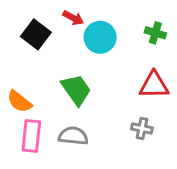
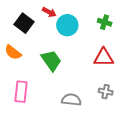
orange semicircle: (19, 102) -> (13, 52), moved
gray cross: (142, 128) -> (106, 92), moved
gray semicircle: (73, 136) -> (71, 100), moved

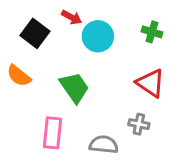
red triangle: (104, 57) -> (151, 83), turned 35
pink rectangle: (21, 92) -> (53, 133), moved
gray cross: (106, 92) -> (139, 124), moved

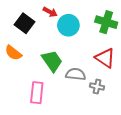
green cross: (152, 32) -> (106, 22), size x1.5
gray semicircle: (104, 145) -> (76, 74), moved

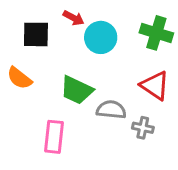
black square: (25, 23) -> (36, 34), turned -36
green trapezoid: (52, 61) -> (77, 90), turned 150

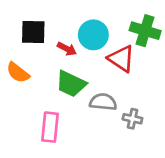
red arrow: (74, 18) -> (67, 49), moved
red triangle: (155, 86) -> (121, 59), moved

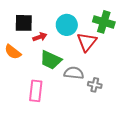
red arrow: (67, 49) -> (40, 37), moved, turned -48
red triangle: (121, 59) -> (87, 42), turned 35

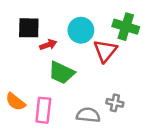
orange semicircle: (13, 52) -> (15, 102), moved
gray semicircle: (74, 73) -> (88, 115), moved

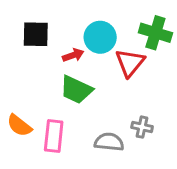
red arrow: (48, 45) -> (73, 55), moved

